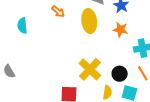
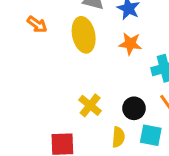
yellow cross: (90, 69) -> (90, 105), size x0.7

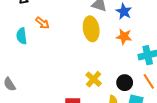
orange arrow: (37, 24) -> (42, 23), moved

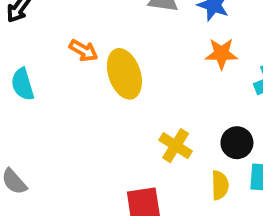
orange arrow: (42, 23) -> (83, 51), moved
yellow ellipse: (91, 29) -> (124, 74), moved

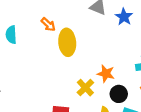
orange star: (221, 54) -> (106, 74), moved

